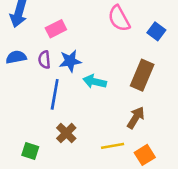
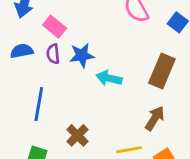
pink rectangle: (56, 29) -> (55, 27), moved, turned 66
blue line: (55, 94) -> (39, 104), moved

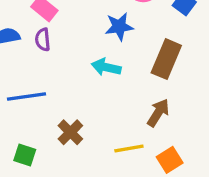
blue star: (82, 55) -> (119, 27), moved
blue line: (39, 104) -> (26, 96), turned 72

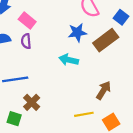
brown rectangle: (166, 59) -> (106, 40), moved, turned 30
brown cross: (70, 132) -> (32, 102), moved

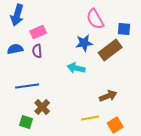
blue square: (121, 17) -> (124, 29), turned -32
pink rectangle: (27, 21) -> (38, 32), turned -63
brown arrow: (104, 90) -> (108, 96), turned 36

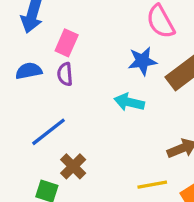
pink rectangle: (38, 32) -> (67, 43), turned -42
blue line: (27, 86) -> (48, 132), turned -30

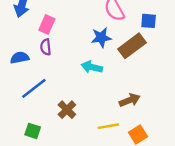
blue semicircle: (29, 71) -> (20, 58), moved
brown cross: (73, 166) -> (67, 110), moved

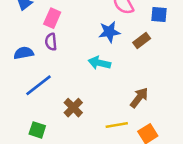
brown rectangle: (132, 46) -> (142, 41), size x0.6
brown arrow: (130, 100) -> (139, 98), turned -30

